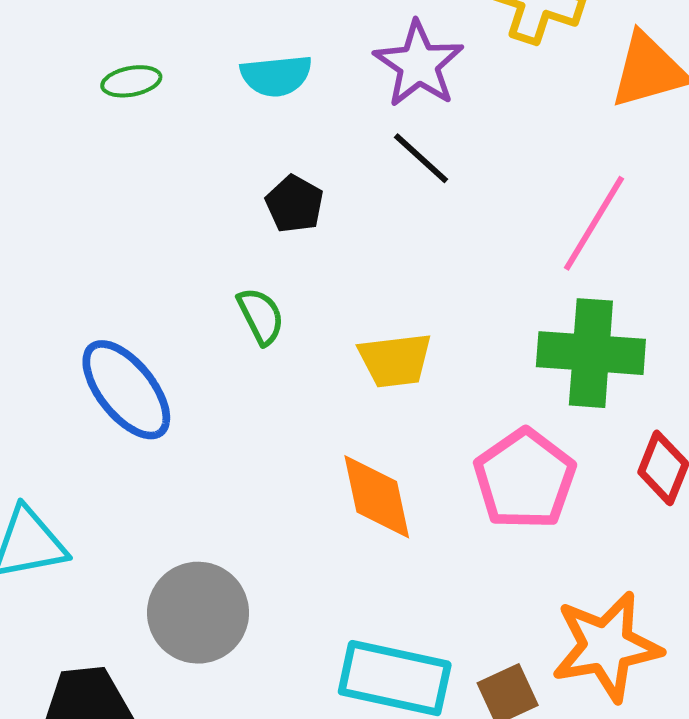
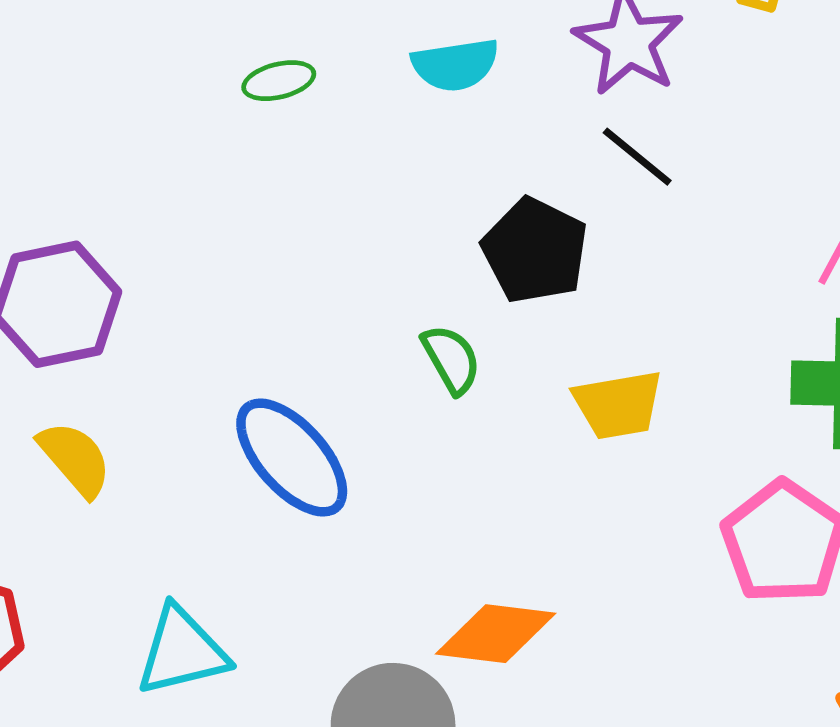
black pentagon: (295, 204) -> (535, 251), moved, size x1.5
orange diamond: (377, 497) -> (496, 634), moved, turned -68

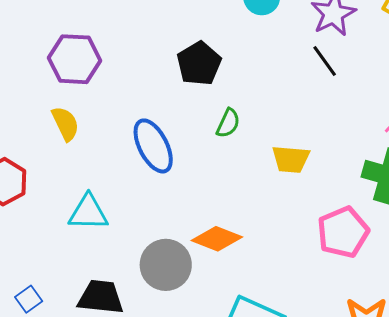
black pentagon: (535, 251) -> (199, 64), moved
green semicircle: (451, 359) -> (228, 123), turned 40

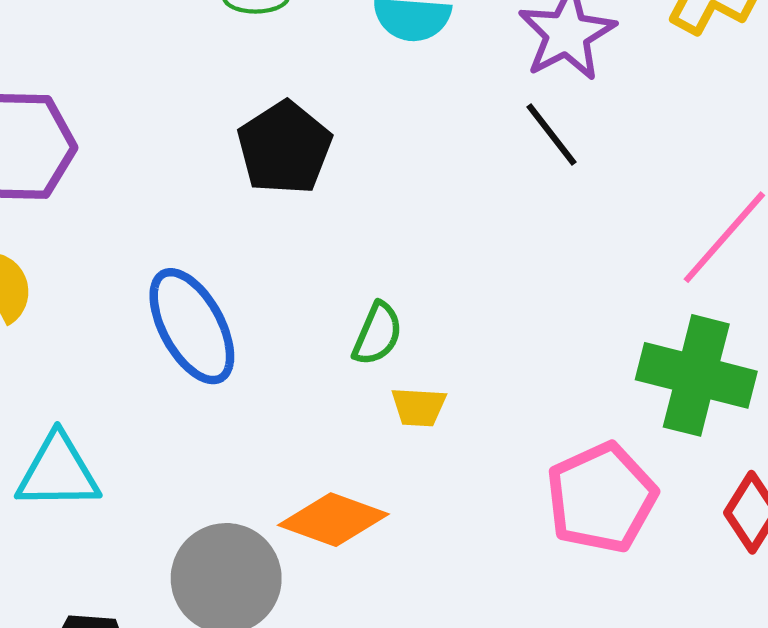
green semicircle: (228, 123) -> (377, 334), moved
yellow trapezoid: (291, 159) -> (419, 407), moved, size x0.7

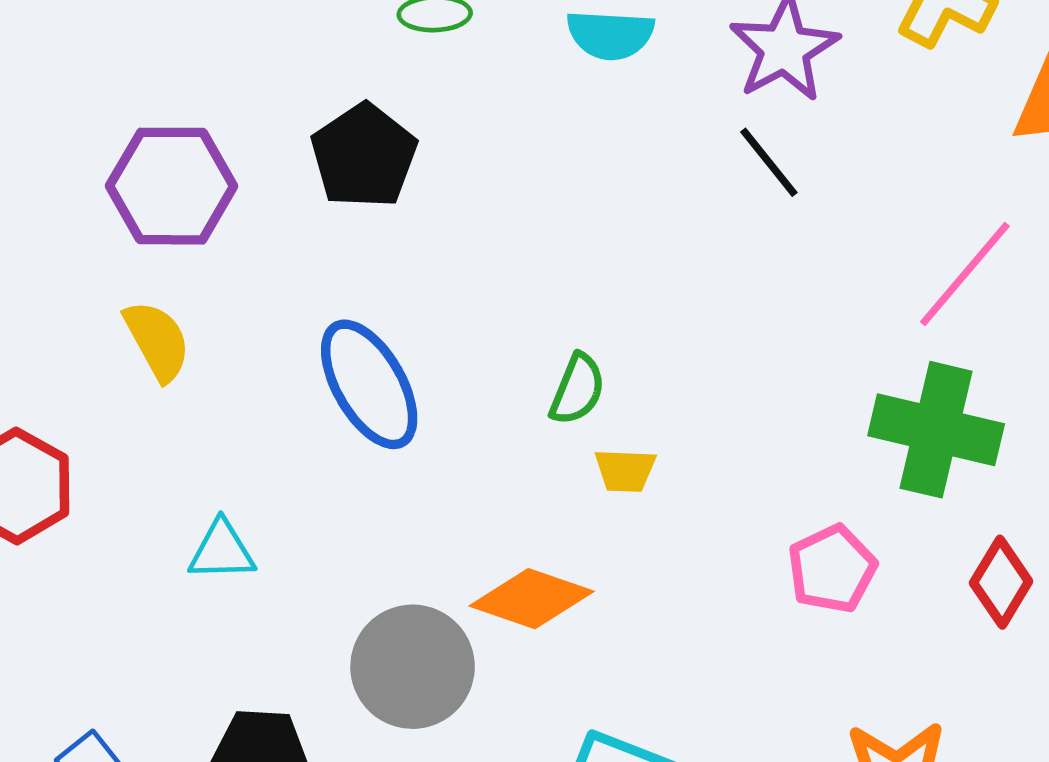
black pentagon: (284, 148) -> (364, 156), moved
cyan triangle: (58, 472) -> (222, 551), size x0.7
pink pentagon: (601, 498) -> (832, 569), size x0.7

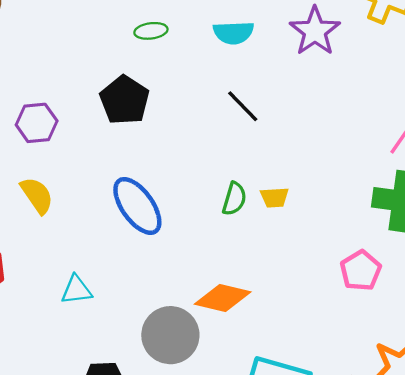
black line: (769, 162) -> (243, 106), moved
purple hexagon: (172, 186) -> (37, 123), size x0.7
yellow trapezoid: (625, 470) -> (274, 197), moved

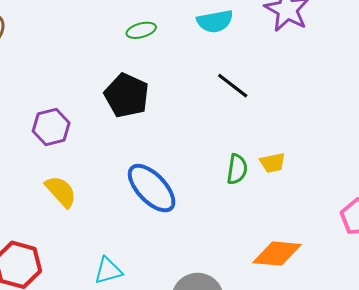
orange diamond: (223, 298) -> (277, 254), moved

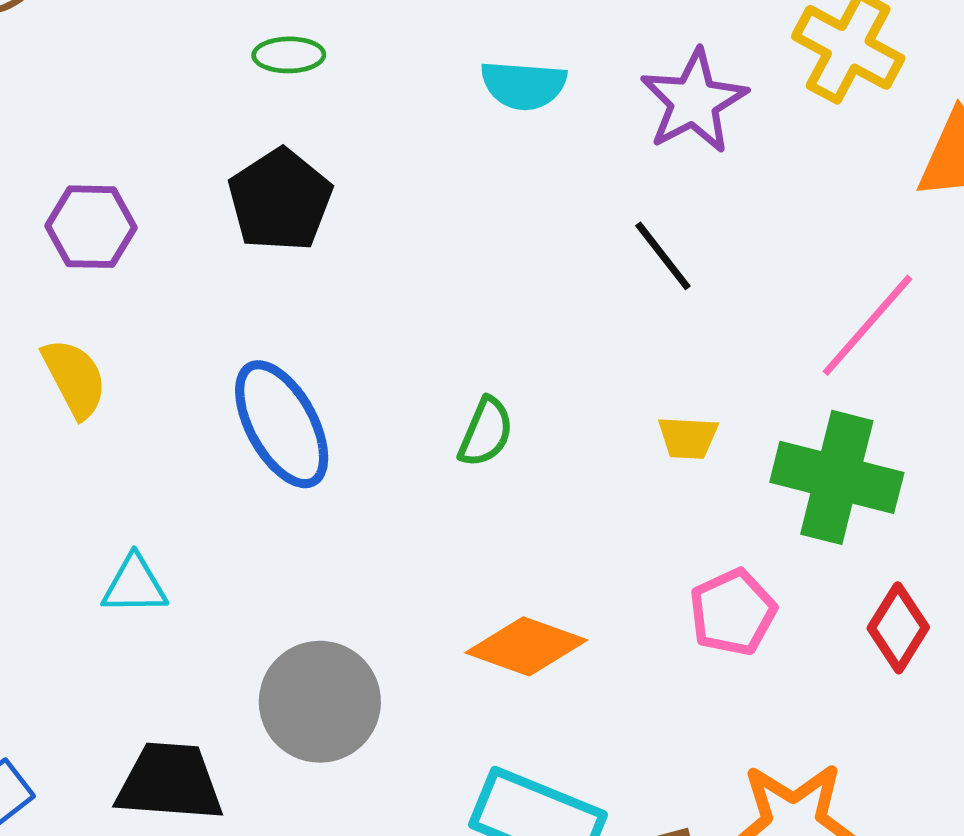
green ellipse: (141, 30) -> (289, 55), moved
black line: (233, 86) -> (663, 256), moved
yellow trapezoid: (273, 163) -> (688, 438), moved

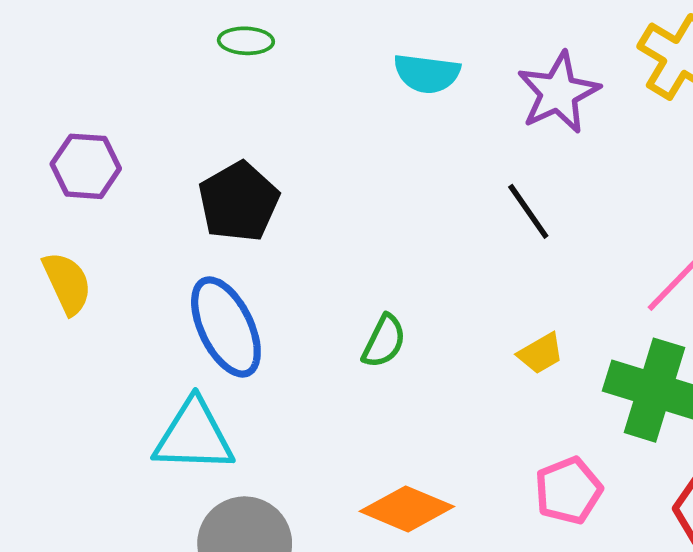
black pentagon: (280, 200) -> (239, 202), moved
yellow trapezoid: (688, 438) -> (541, 353), turned -36
cyan triangle: (135, 585) -> (194, 436), moved, size x1.6

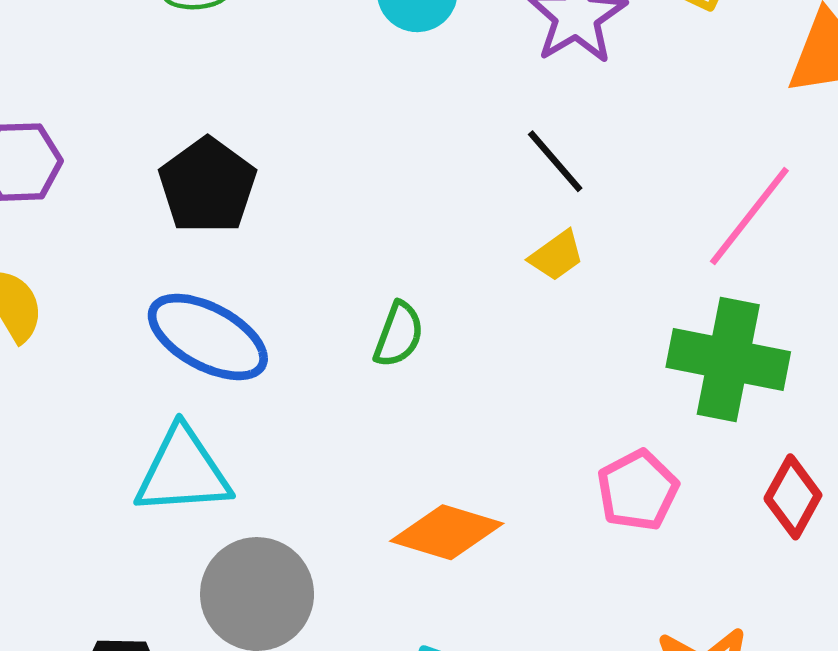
blue ellipse: (226, 327) -> (208, 337), turned -30
yellow trapezoid: (541, 353) -> (557, 256), moved

